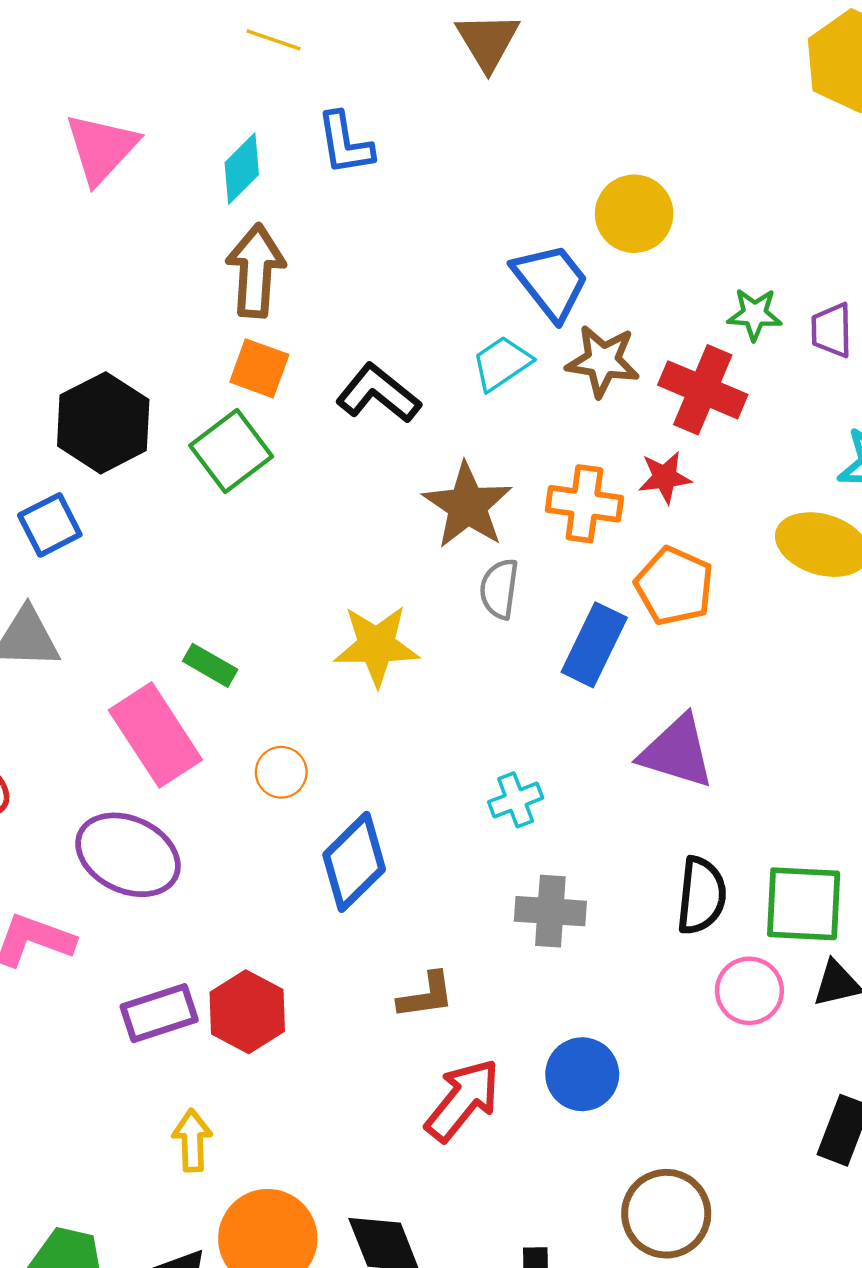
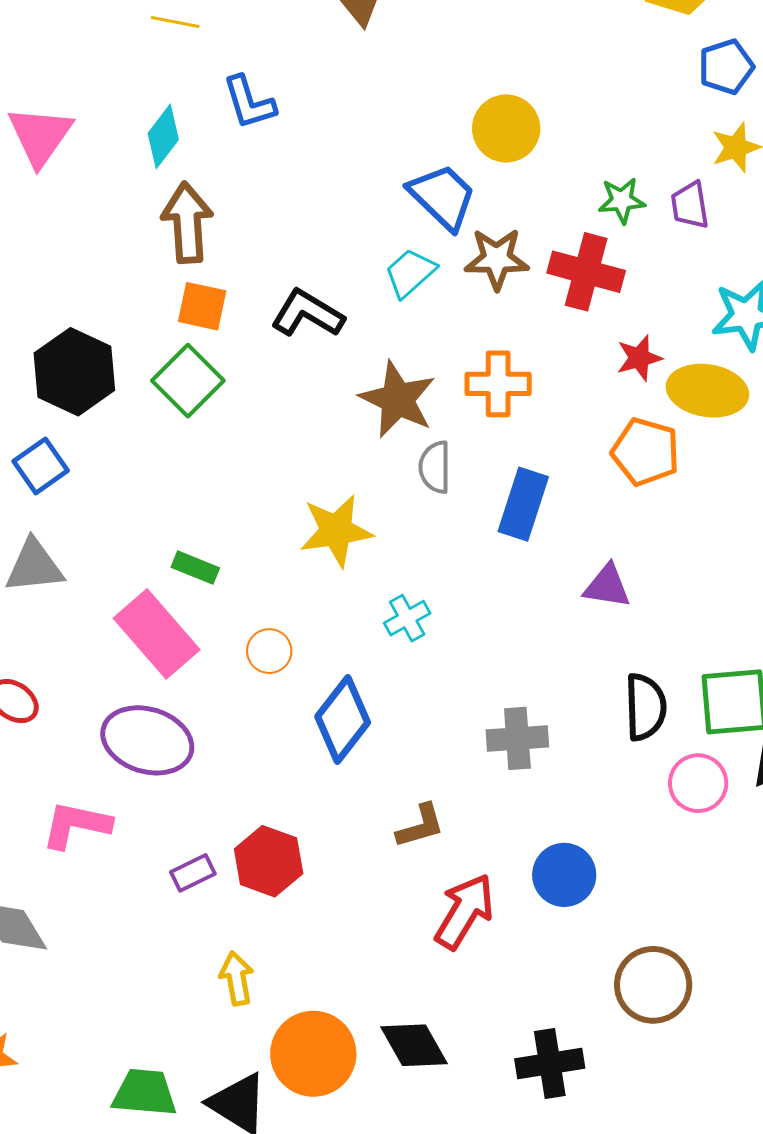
red star: (665, 477) -> (639, 358), moved
orange pentagon: (674, 586) -> (646, 452), moved
purple triangle: (677, 752) -> (607, 586), size x0.7
cyan cross: (516, 800) -> (407, 618), moved
purple rectangle: (159, 1013) -> (193, 873), size x0.7

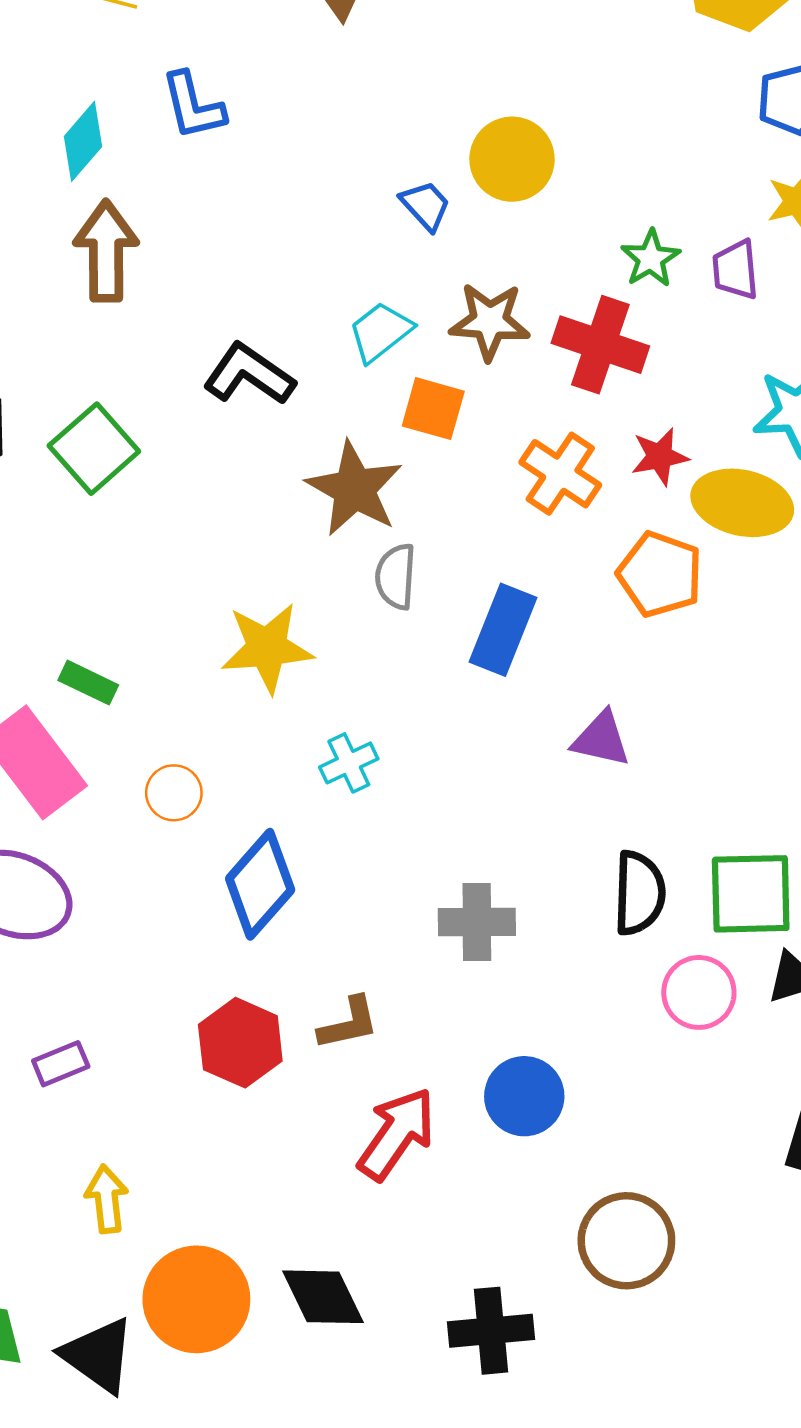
blue trapezoid: (442, 197) -> (425, 205), moved, size x0.6
green star: (622, 200) -> (651, 258), turned -30
orange square: (202, 306) -> (433, 409), moved
orange cross: (498, 384) -> (560, 474), moved, turned 30
red hexagon: (269, 861) -> (240, 1043), moved

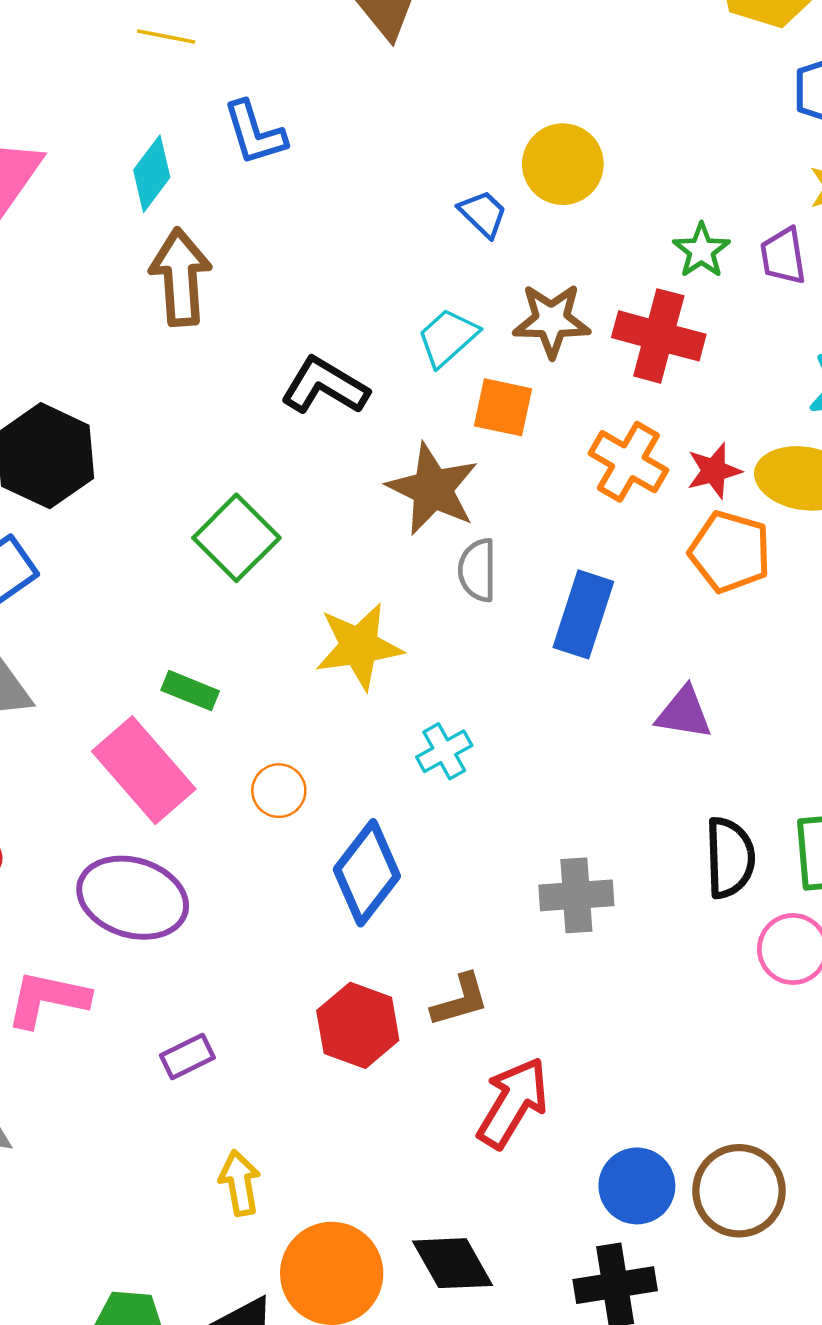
green square: (94, 449) -> (236, 538), moved
red star: (660, 457) -> (714, 471), moved
blue circle: (524, 1096) -> (637, 1186), moved

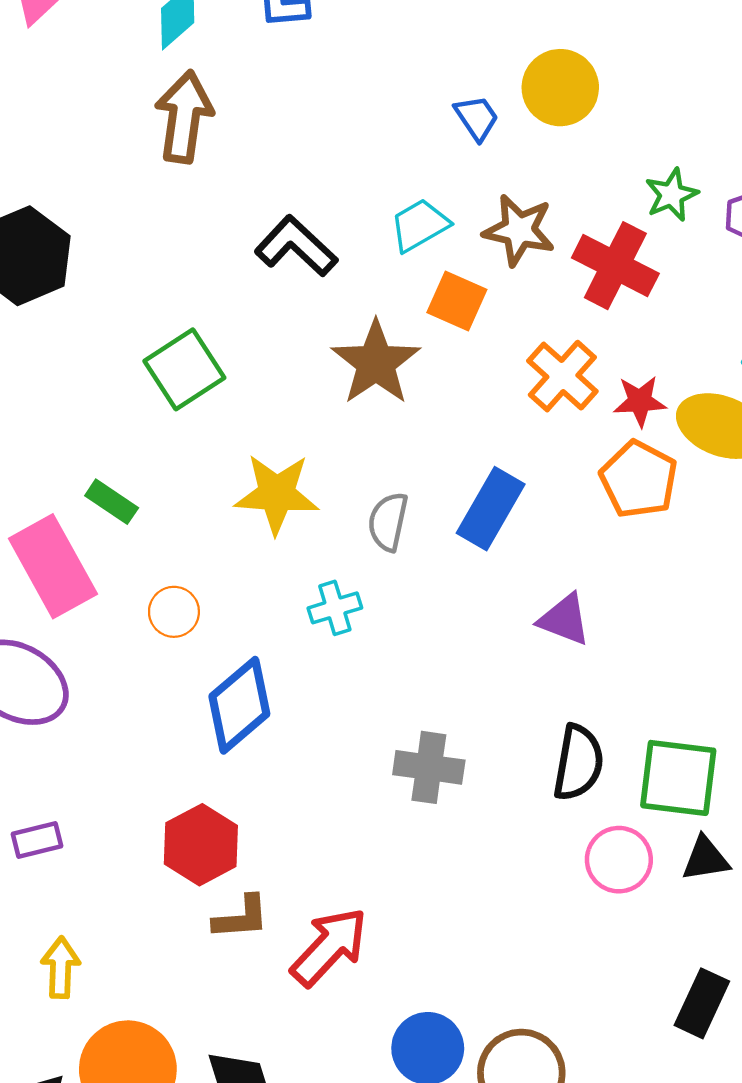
gray semicircle: (477, 570) -> (388, 522), moved
brown L-shape: (460, 1000) -> (241, 917), moved

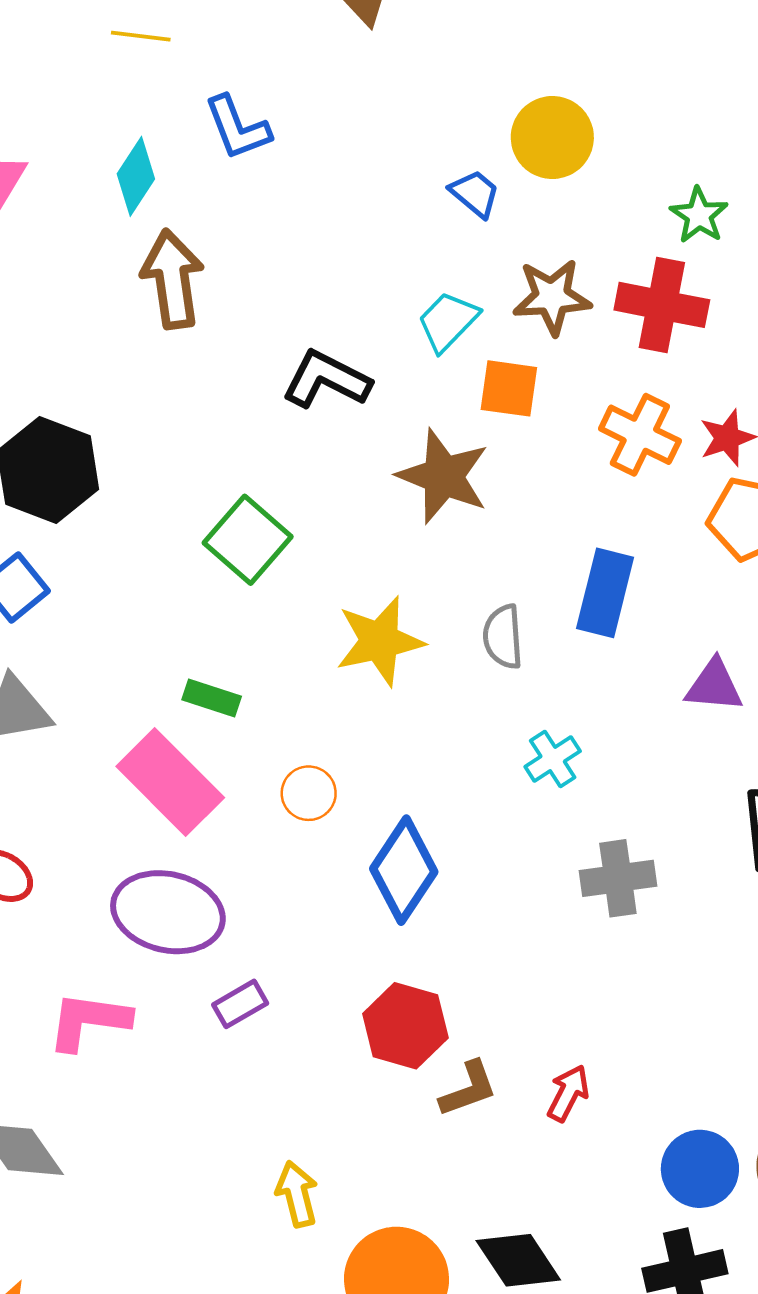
cyan cross: (335, 608) -> (553, 759), moved
purple rectangle: (37, 840) -> (240, 1004), moved
red arrow: (329, 947) -> (568, 1093), size x0.6

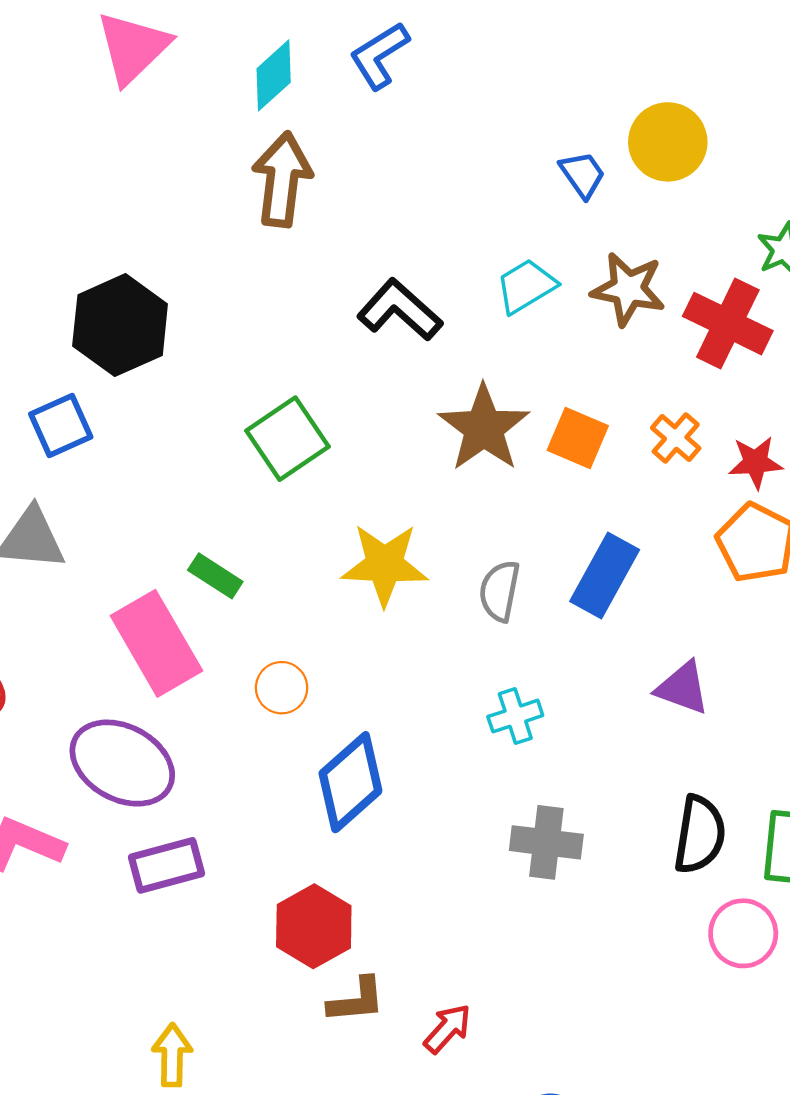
blue L-shape: (237, 128) -> (379, 55), turned 64
orange square: (509, 388) -> (578, 438), moved
orange cross: (640, 435) -> (676, 438), size x0.7
purple rectangle: (240, 1004) -> (166, 865), size x1.4

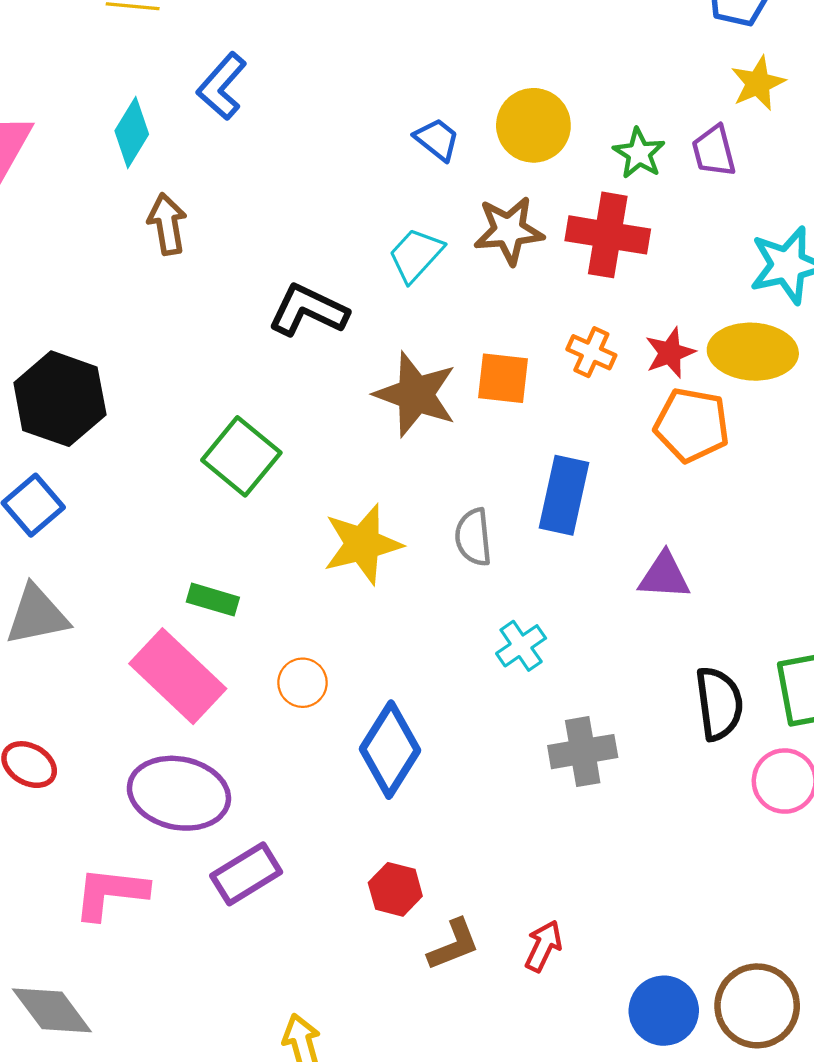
yellow circle: (668, 142) -> (533, 125), moved
brown arrow: (282, 179) -> (167, 224), size x0.7
red hexagon: (314, 926) -> (395, 889), size x0.7

